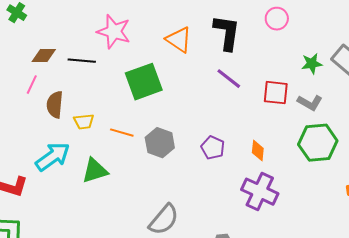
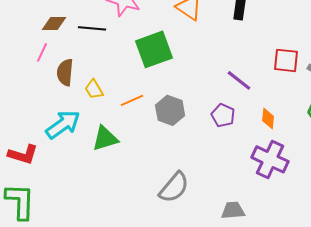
purple line: (229, 79) -> (239, 80), moved
yellow trapezoid: (84, 122) -> (94, 89), turned 65
orange line: (122, 133) -> (132, 100), turned -40

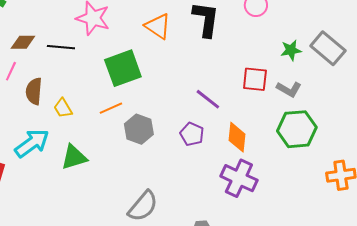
orange line: (132, 100) -> (111, 108), moved
orange diamond: (268, 118) -> (237, 137), size x1.4

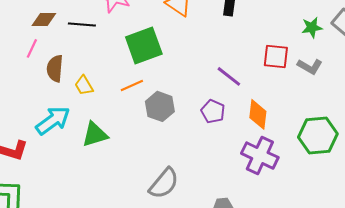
green hexagon: (297, 129) -> (318, 135), moved

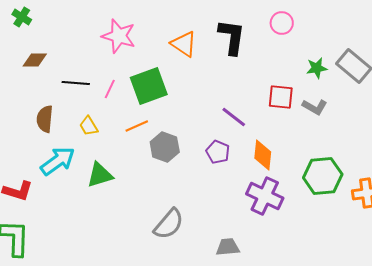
brown diamond: (44, 19) -> (35, 60), moved
black line: (82, 24) -> (76, 83), moved
pink line: (32, 48) -> (110, 89), moved
brown semicircle: (55, 68) -> (45, 119), moved

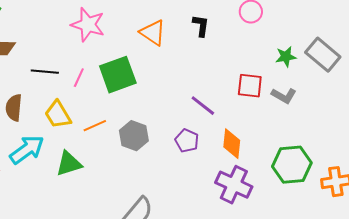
black L-shape: (232, 37) -> (201, 26), size x0.6
yellow trapezoid: (89, 126) -> (58, 115), size x1.4
orange line: (137, 126) -> (95, 126), moved

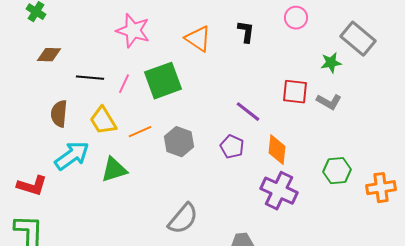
gray rectangle: (323, 55) -> (358, 39), moved
green hexagon: (292, 165) -> (337, 171), size x0.7

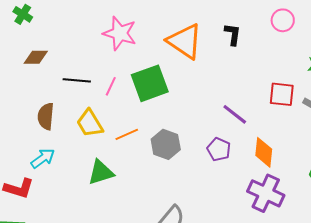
orange triangle: (198, 39) -> (185, 41), size x1.4
cyan arrow: (72, 156) -> (43, 158), moved, size x0.7

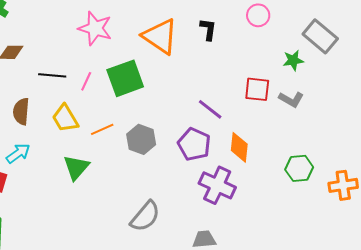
purple pentagon: (219, 149) -> (194, 144), size x1.4
green triangle: (101, 172) -> (76, 167), turned -32
purple cross: (266, 193) -> (217, 185), moved

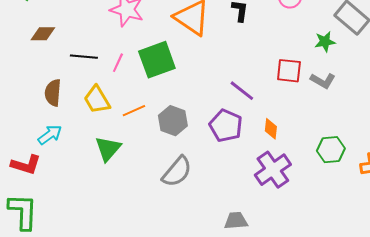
orange diamond: (239, 147) -> (271, 129), size x0.7
purple cross: (217, 185) -> (273, 170), moved, turned 30
gray semicircle: (145, 216) -> (177, 172), moved

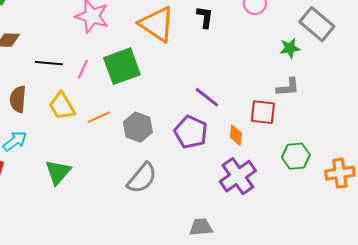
red square: (289, 71) -> (263, 112), moved
gray L-shape: (323, 81) -> (288, 87), turned -35
green triangle: (108, 149) -> (58, 172), moved

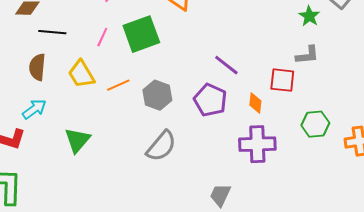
green star: (290, 48) -> (309, 16), turned -30
black line: (49, 63) -> (52, 32), moved
purple cross: (238, 176) -> (257, 144), turned 33
gray trapezoid: (201, 227) -> (220, 195), turned -60

